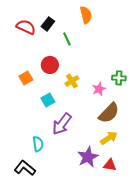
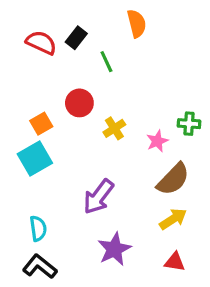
cyan square: (48, 100) -> (35, 159), moved, size x1.5
cyan semicircle: (38, 144) -> (38, 228), moved
purple star: (88, 157) -> (114, 249), moved

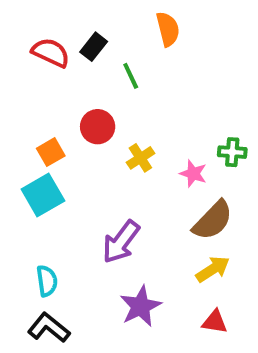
pink star: (157, 141) -> (193, 174), turned -30

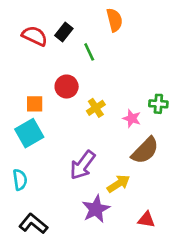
orange square: (51, 152) -> (35, 104), turned 30
yellow arrow: (213, 269) -> (118, 184), moved
cyan semicircle: (47, 281) -> (20, 180), moved

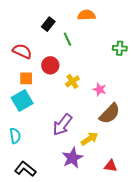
orange semicircle: (114, 20) -> (87, 15), turned -78
red semicircle: (35, 36) -> (22, 51), moved
green cross: (158, 104) -> (120, 48), moved

